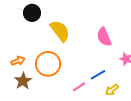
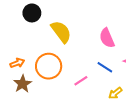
blue line: (98, 75) -> (105, 67), moved, turned 63
pink line: (79, 87) -> (81, 81), moved

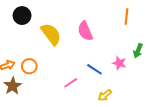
pink semicircle: (107, 38) -> (85, 31), moved
orange circle: (49, 66) -> (29, 66), moved, size x0.6

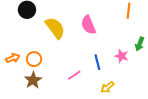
blue line: (94, 69) -> (97, 62), turned 42
brown star: (13, 86) -> (33, 80), moved

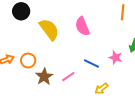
blue line: (97, 62) -> (91, 64), turned -49
brown star: (33, 80) -> (44, 77), moved

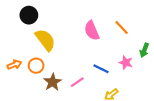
orange line: (123, 12) -> (122, 27), moved, turned -49
yellow semicircle: (49, 29) -> (45, 40), moved

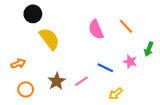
orange circle: (36, 66) -> (26, 89), moved

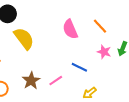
pink star: (130, 62) -> (104, 52), moved

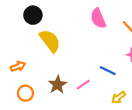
pink semicircle: (70, 29) -> (98, 18), moved

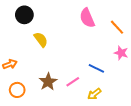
yellow semicircle: (50, 41) -> (41, 40), size x0.7
yellow arrow: (118, 97) -> (94, 94), moved

